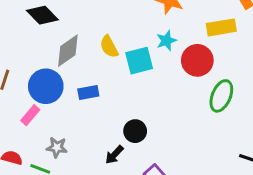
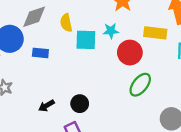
black circle: (135, 131) -> (80, 104), moved

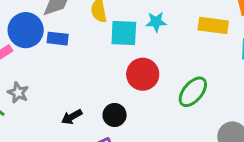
blue rectangle: (40, 53) -> (58, 39), moved
red circle: (130, 53) -> (143, 74), moved

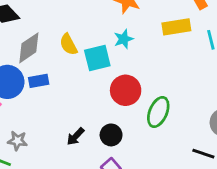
green ellipse: (193, 92) -> (158, 112), moved
black arrow: (72, 117) -> (75, 136), moved

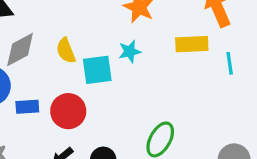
blue rectangle: (39, 81) -> (27, 107), moved
red circle: (126, 90) -> (68, 111), moved

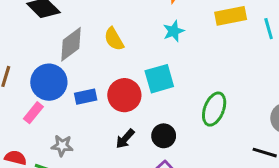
cyan square: (97, 70) -> (159, 79), moved

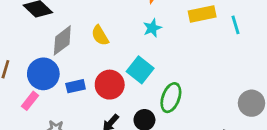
cyan square: (159, 79) -> (140, 70), turned -35
green ellipse: (214, 109) -> (171, 98), moved

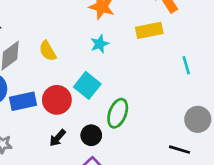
cyan line: (235, 25) -> (186, 65), moved
blue rectangle: (76, 86) -> (23, 101), size x1.4

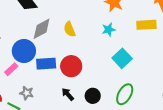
cyan square: (87, 85) -> (122, 58), moved
green ellipse: (118, 113) -> (125, 94), moved
black arrow: (58, 138) -> (68, 94), turned 88

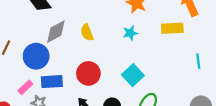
cyan square: (122, 58) -> (133, 75), moved
blue rectangle: (46, 64) -> (52, 82), moved
pink rectangle: (11, 69) -> (25, 87), moved

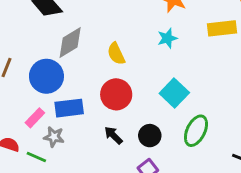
yellow semicircle: (87, 32) -> (116, 54), moved

